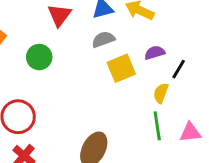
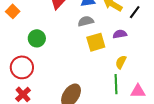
green circle: (39, 57) -> (37, 38), moved
black line: (179, 69) -> (135, 12), moved

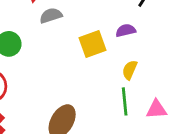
gray semicircle: (86, 21) -> (51, 16), moved

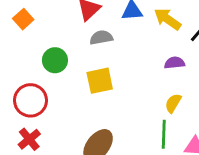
yellow square: (92, 44) -> (100, 81), moved

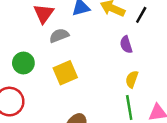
purple semicircle: (175, 63) -> (126, 45), turned -90

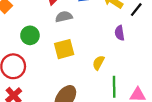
yellow semicircle: (132, 79) -> (98, 63), moved

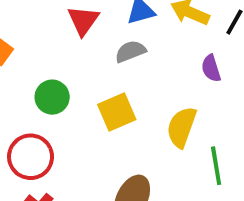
gray semicircle: (64, 17) -> (130, 51), moved
yellow semicircle: (98, 63) -> (182, 127), size x1.5

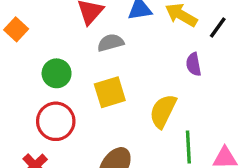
gray semicircle: (130, 51) -> (111, 43), moved
red circle: (31, 157) -> (56, 121), moved

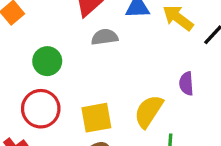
purple semicircle: (194, 64) -> (186, 84), moved
yellow square: (110, 92) -> (96, 118), moved

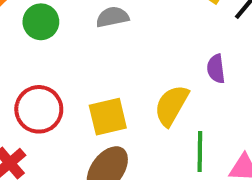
green circle: (47, 61) -> (41, 22), moved

